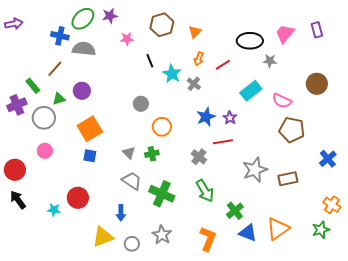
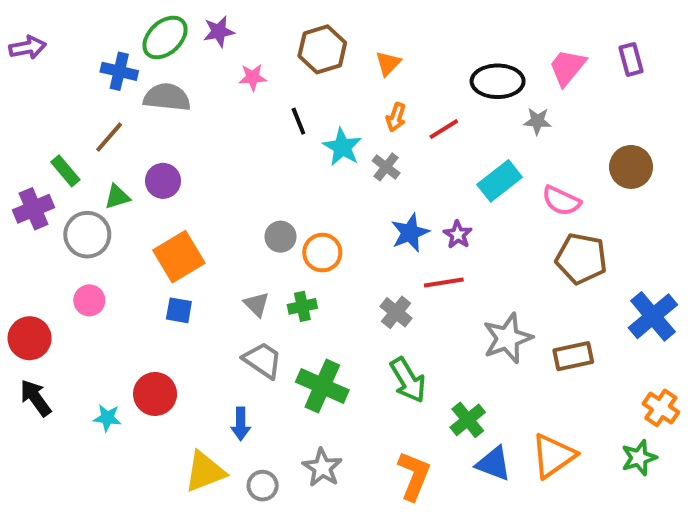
gray circle: (141, 104) -> (280, 237), moved
blue cross: (328, 159) -> (653, 316), size x1.4

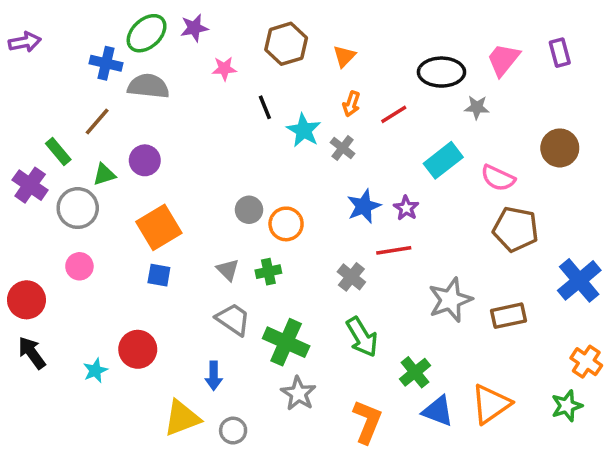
purple cross: (34, 209) -> (30, 185), turned -32
cyan star: (107, 418) -> (95, 370), turned -30
gray star: (322, 468) -> (298, 393), moved

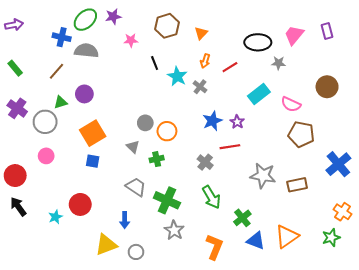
green rectangle: (58, 152) -> (15, 68), moved
gray triangle: (228, 270) -> (133, 147), moved
gray star: (450, 300) -> (263, 176), turned 30

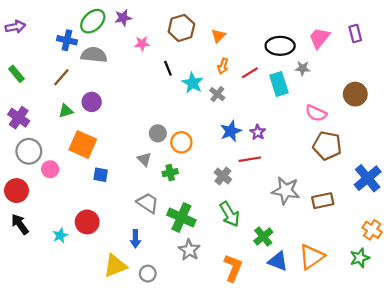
cyan rectangle: (259, 94) -> (279, 84), moved, turned -70
gray circle: (45, 122) -> (29, 151), moved
orange square: (93, 133) -> (83, 145), moved, turned -35

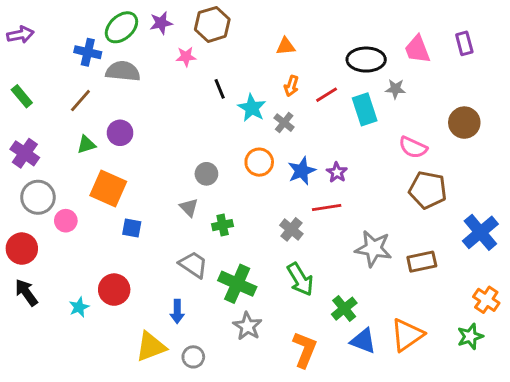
brown hexagon: (181, 28) -> (212, 24), moved
orange triangle: (218, 36) -> (286, 46), turned 40
pink trapezoid: (319, 38) -> (417, 49), turned -60
orange circle: (181, 142) -> (259, 162), moved

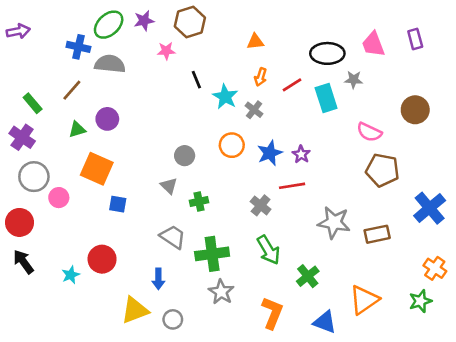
green rectangle: (22, 96) -> (33, 103), moved
green cross: (237, 284) -> (212, 254), turned -32
blue triangle: (363, 341) -> (325, 322), moved

